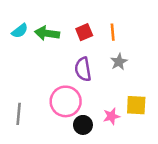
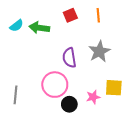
red square: (84, 32) -> (70, 15), moved
orange line: (113, 32) -> (98, 15), moved
gray star: (119, 62) -> (99, 51), size x1.5

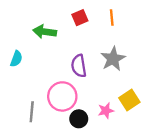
cyan semicircle: (17, 26) -> (16, 59), moved, turned -32
yellow square: (114, 88) -> (129, 100), turned -36
gray line: (15, 95) -> (32, 112), moved

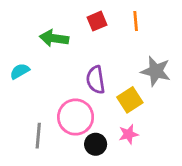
cyan semicircle: (16, 59) -> (20, 71), turned -140
gray star: (113, 59) -> (156, 71), moved, turned -30
yellow square: (129, 100) -> (130, 100), moved

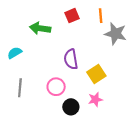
gray star: (156, 71) -> (115, 34), moved
pink circle: (76, 117) -> (56, 87), size x0.7
gray line: (38, 136) -> (20, 88), moved

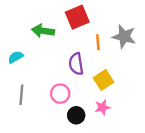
red square: (72, 16) -> (77, 17), size x1.5
orange line: (101, 16) -> (98, 42), moved

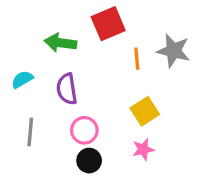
purple semicircle: (76, 64) -> (67, 89), moved
black circle: (76, 115) -> (89, 161), moved

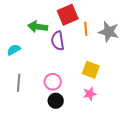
orange line: (137, 59) -> (86, 29), moved
purple semicircle: (67, 89) -> (58, 41), moved
yellow square: (145, 111) -> (91, 70), turned -36

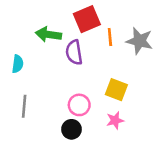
cyan semicircle: (14, 50) -> (18, 64), turned 128
pink circle: (53, 82) -> (79, 105), moved

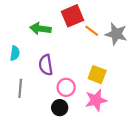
orange line: (110, 37) -> (92, 31), turned -48
purple semicircle: (74, 52) -> (46, 65), moved
pink star: (115, 120) -> (96, 100), size x1.5

